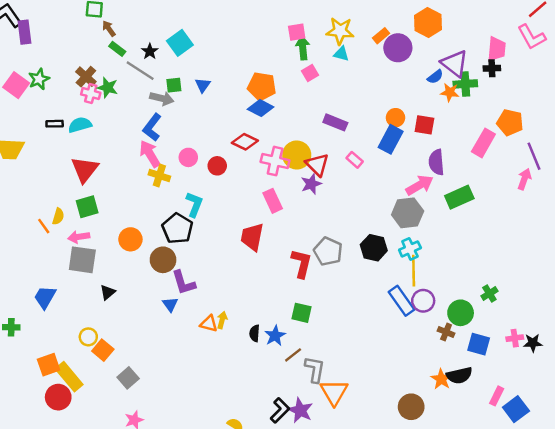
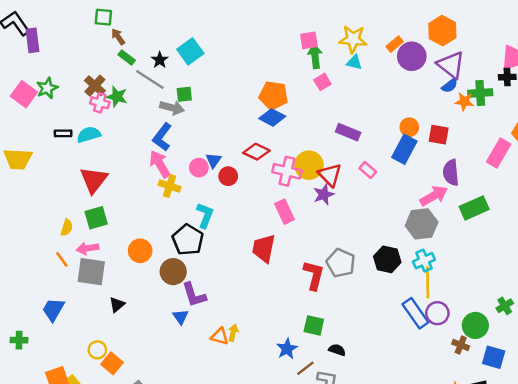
purple triangle: (455, 63) -> (451, 65), moved
blue triangle: (203, 85) -> (214, 160), moved
orange line: (44, 226) -> (62, 259), moved
black semicircle: (255, 333) -> (337, 350), moved, turned 105

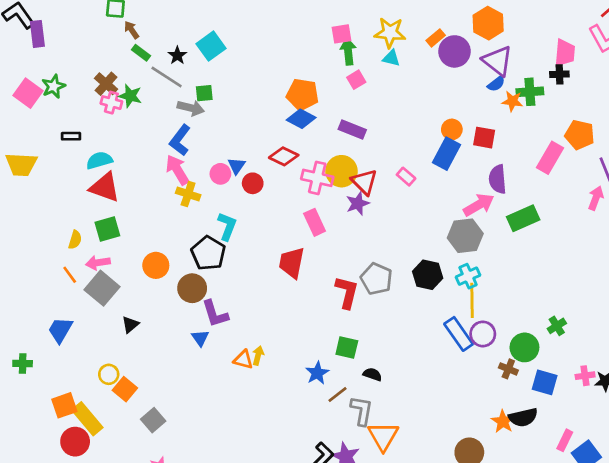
purple rectangle: (348, 132) -> (352, 129), moved
cyan semicircle: (89, 135) -> (99, 160), moved
red triangle: (94, 180) -> (105, 187), turned -48
gray square: (91, 272) -> (102, 288), turned 32

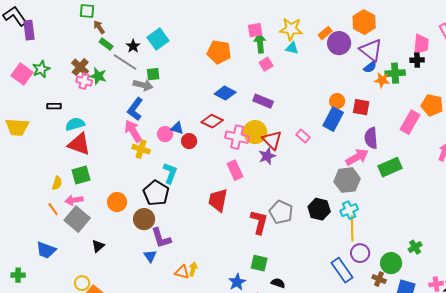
orange pentagon: (302, 94) -> (219, 52), moved
blue triangle: (237, 166) -> (177, 128), turned -48
blue trapezoid: (60, 330) -> (46, 250), turned -100
blue rectangle: (459, 334) -> (342, 270), moved

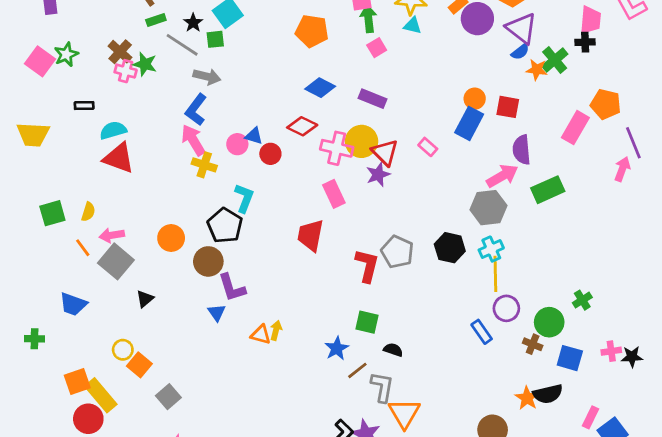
green rectangle: (106, 44) -> (156, 20), turned -56
green cross: (395, 73) -> (555, 60), turned -36
green square: (153, 74) -> (215, 39), moved
green square: (81, 175) -> (52, 213), moved
blue rectangle: (342, 270) -> (482, 332), size x0.7

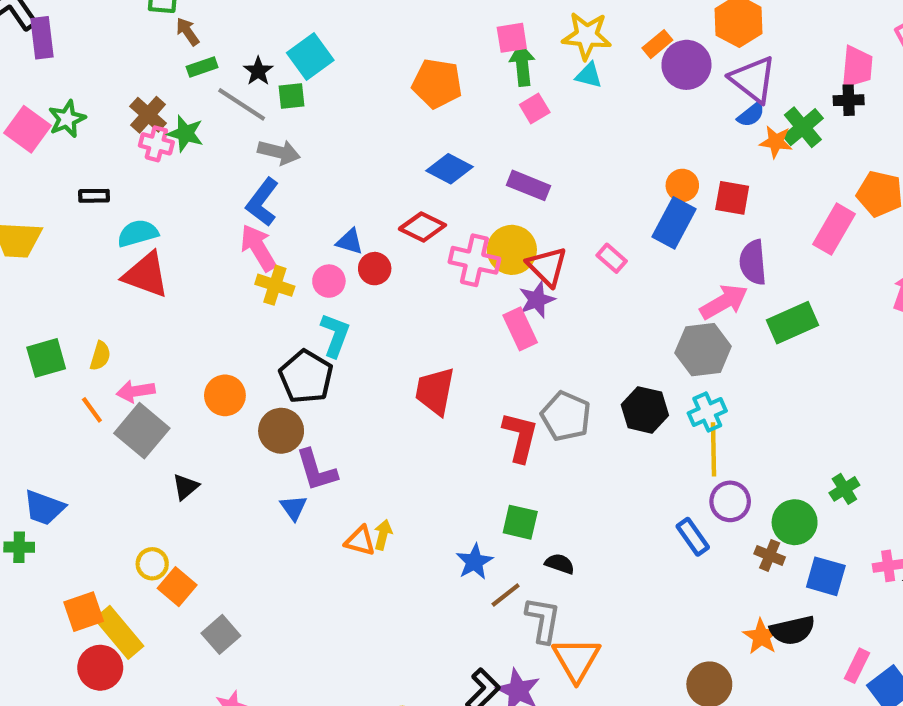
pink circle: (237, 144) -> (329, 281), moved
pink rectangle: (334, 194) -> (520, 329), moved
blue trapezoid: (73, 304) -> (44, 508), moved

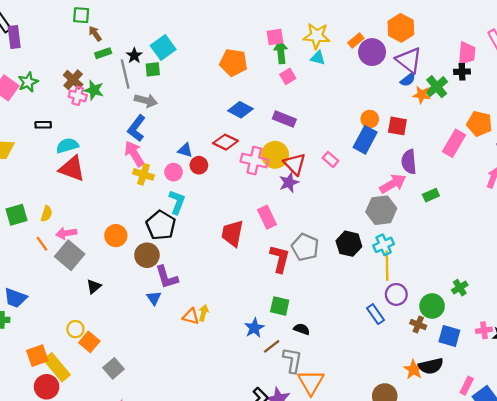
gray line: (242, 104) -> (125, 74), turned 44
green rectangle: (793, 323) -> (431, 195), size x0.6
pink rectangle: (520, 329) -> (267, 217), moved

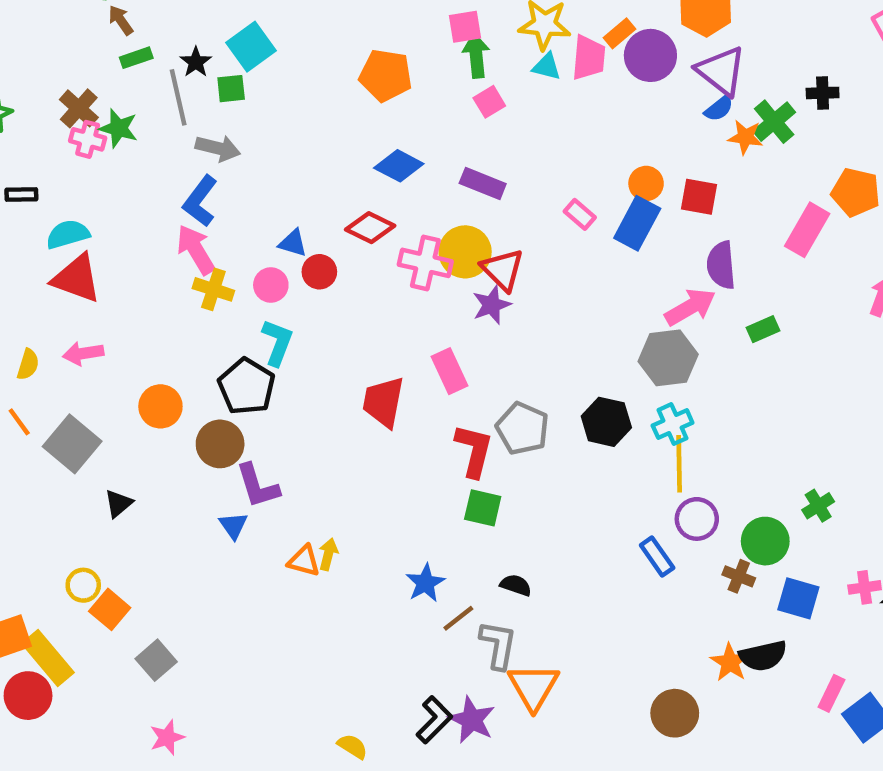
pink trapezoid: (467, 53) -> (589, 58), moved
pink rectangle: (330, 159) -> (580, 214), moved
pink arrow: (66, 233) -> (83, 353), moved
green square: (280, 306) -> (483, 508), moved

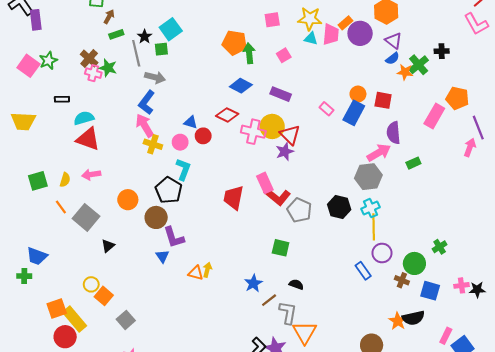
brown arrow: (121, 20) -> (109, 17), turned 64
green arrow: (476, 55) -> (249, 53), moved
purple triangle: (721, 71) -> (394, 41), size x0.7
red L-shape: (474, 451) -> (277, 197), moved, turned 115

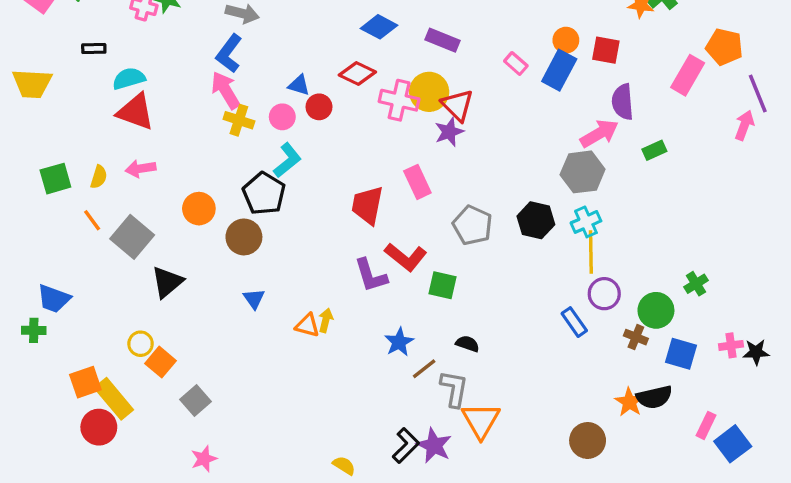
cyan L-shape: (183, 169) -> (287, 160), turned 30
red L-shape: (277, 197) -> (406, 257), moved
purple L-shape: (174, 237) -> (371, 275), moved
black triangle: (108, 246) -> (167, 282), size x1.5

